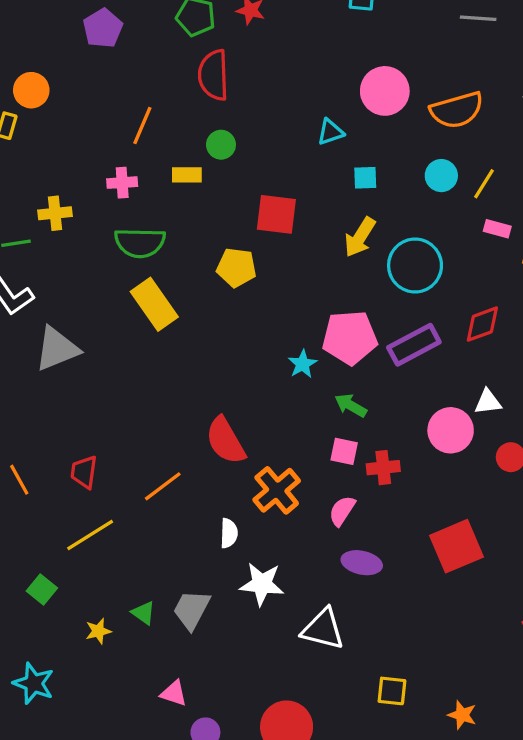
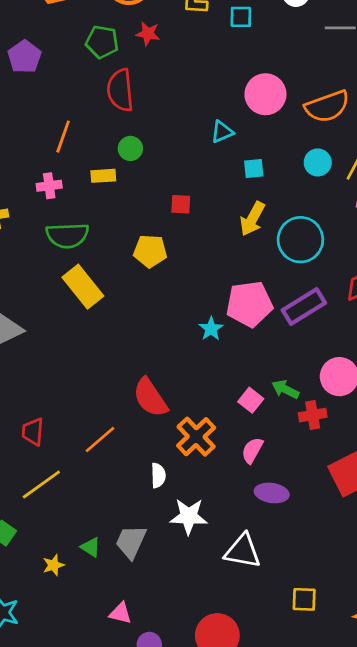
red square: (276, 214) -> (181, 204), size x0.6
green arrow: (351, 405) -> (285, 389), moved
pink square: (344, 451) -> (251, 400), turned 30
red cross: (383, 468) -> (313, 415), moved

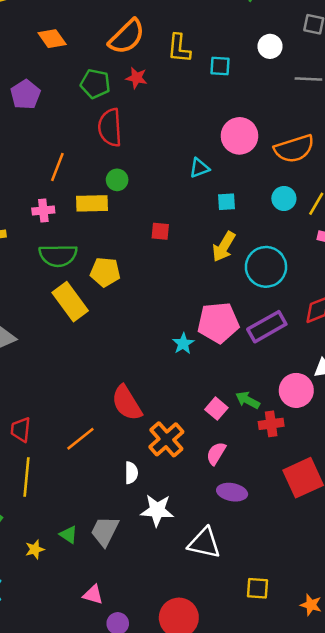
yellow rectangle: (103, 176) -> (92, 203), size x1.4
yellow pentagon: (150, 251) -> (105, 272), moved
yellow line: (41, 484) -> (27, 477), turned -51

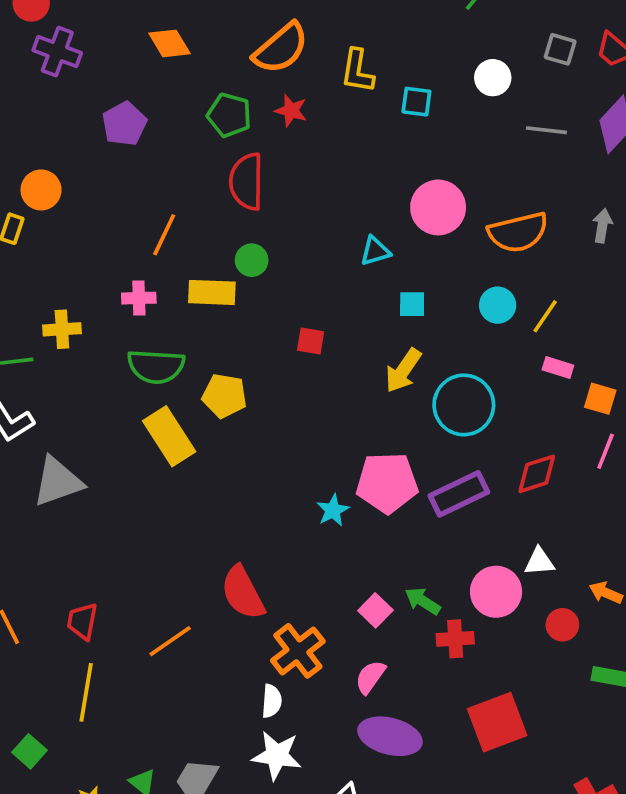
white semicircle: (131, 473) -> (272, 701), moved
purple ellipse: (232, 492) -> (390, 736), size x1.4

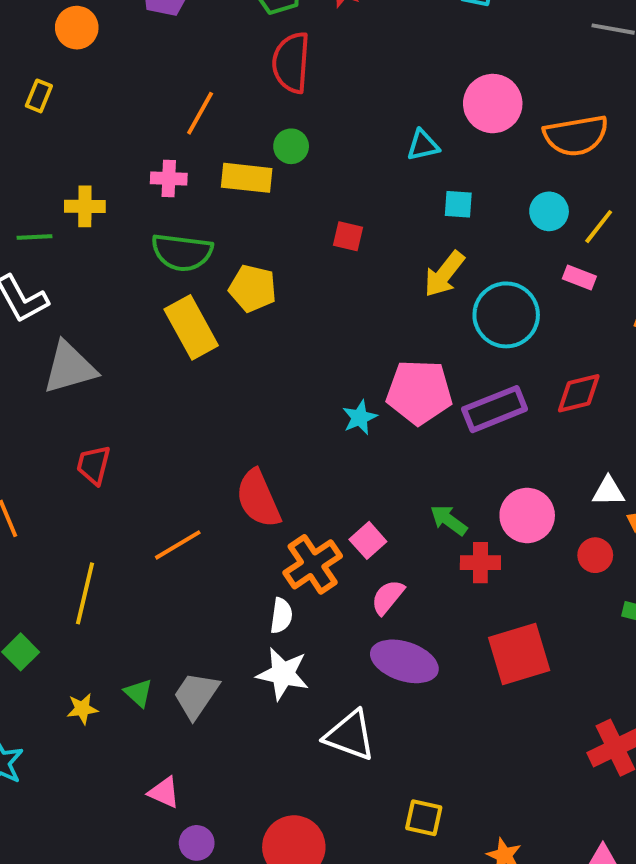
orange circle: (41, 190) -> (77, 28), moved
pink rectangle: (558, 368) -> (579, 278), moved
white triangle: (539, 562) -> (608, 491), moved
pink square: (375, 610) -> (368, 540), moved
red trapezoid: (82, 621) -> (94, 465), moved

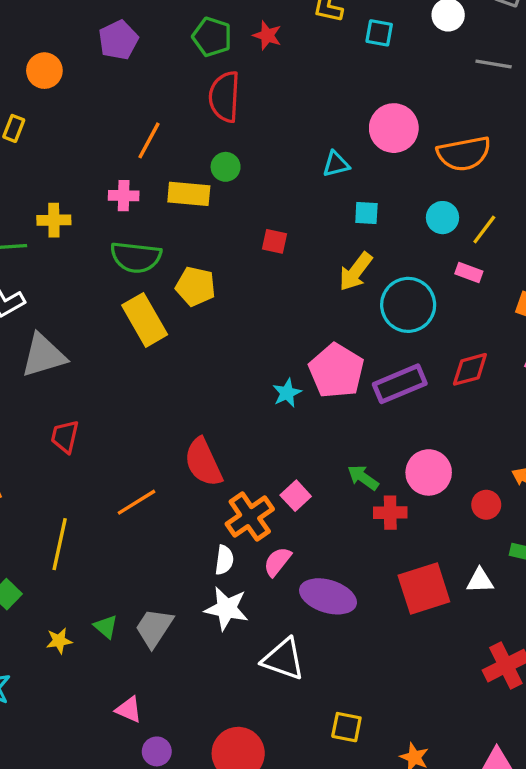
pink pentagon: (419, 392) -> (336, 371), turned 30
white triangle: (608, 491) -> (480, 581), moved
pink semicircle: (388, 597) -> (277, 562), moved

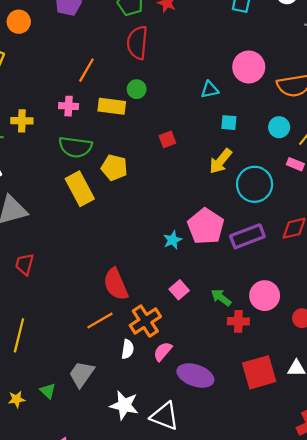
red square: (275, 241) -> (167, 139), turned -35
pink square: (296, 496) -> (179, 290), moved
orange line: (137, 502) -> (100, 320), moved
white star: (226, 609) -> (124, 405), moved
gray trapezoid: (154, 628) -> (82, 374), moved

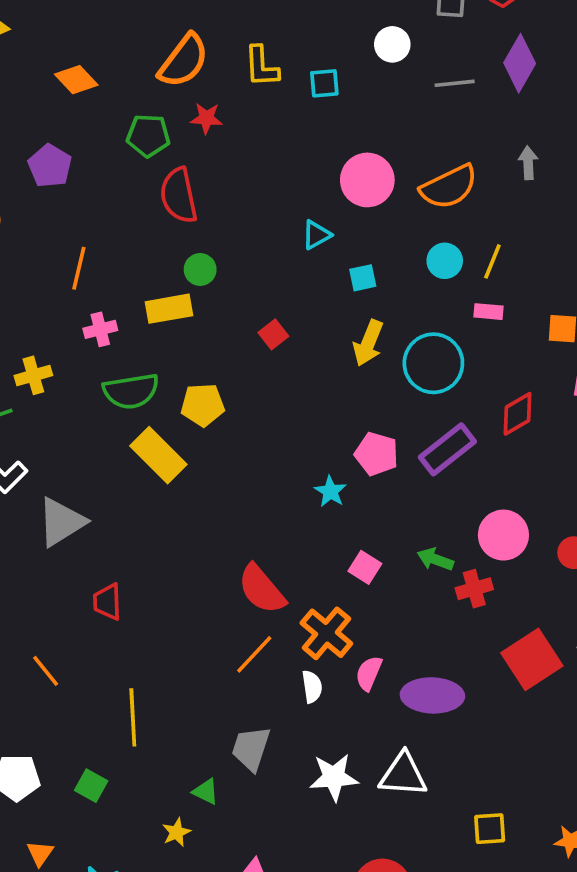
orange line: (86, 70) -> (79, 268), moved
pink pentagon: (206, 226) -> (376, 454), size x0.7
yellow star: (17, 399) -> (176, 832), moved

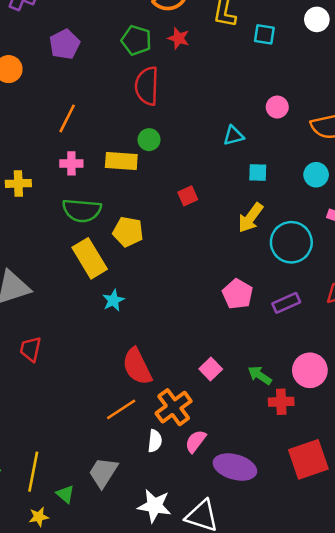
pink circle: (367, 180) -> (277, 107), size x0.6
purple rectangle: (447, 449) -> (286, 303), size x0.7
cyan star: (330, 491) -> (113, 300), moved
yellow line: (133, 717) -> (33, 472), moved

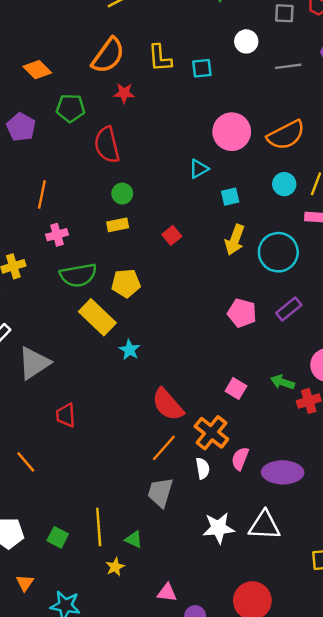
green pentagon: (136, 40) -> (70, 108), moved
pink circle: (277, 107) -> (232, 132), size x1.8
yellow rectangle: (121, 161) -> (118, 225), moved, size x0.7
gray trapezoid: (103, 472) -> (160, 492), moved

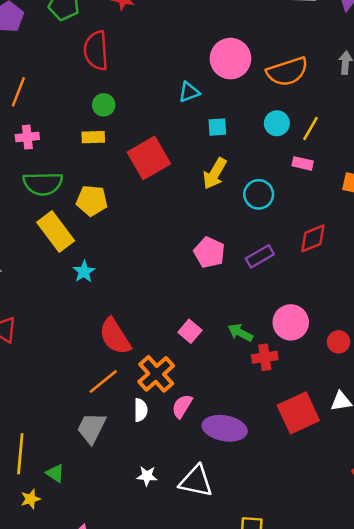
red square: (172, 235) -> (149, 158), size x2.0
cyan circle: (278, 252) -> (259, 194), size x0.7
white star: (219, 528) -> (147, 476), size x0.6

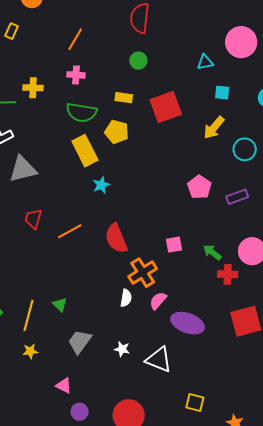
yellow rectangle: (93, 137) -> (124, 98), moved
pink square: (190, 331) -> (174, 245), turned 30
orange line: (103, 382) -> (70, 231), moved
gray trapezoid: (91, 428) -> (80, 342), moved
green triangle: (55, 473) -> (60, 305), moved

